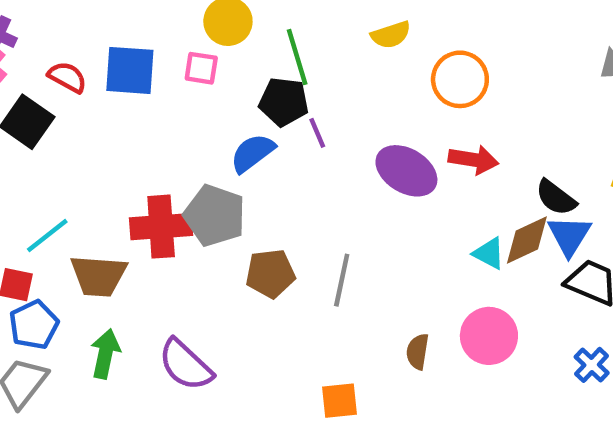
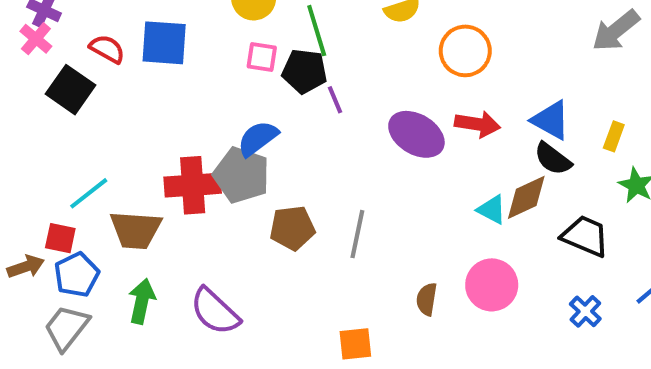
pink square: (201, 68) -> (262, 57), moved
blue semicircle: (253, 153) -> (258, 138), moved
blue triangle: (569, 236) -> (551, 120), moved, turned -33

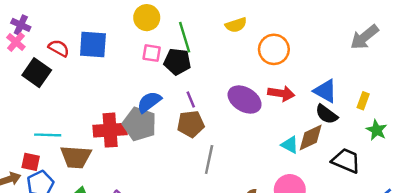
purple line: (335, 100) -> (191, 100), moved
cyan line: (89, 193) -> (48, 135), turned 40
brown pentagon: (292, 228) -> (191, 124), moved

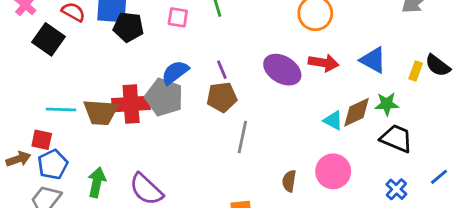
black pentagon: (177, 62) -> (128, 27), moved
black semicircle: (326, 114) -> (438, 66), moved
green star: (377, 130) -> (387, 104), moved, turned -30
brown trapezoid: (76, 157) -> (101, 112), moved

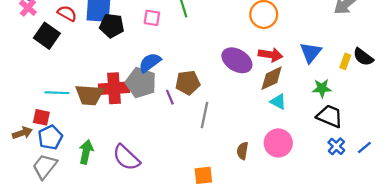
blue triangle: (373, 60) -> (311, 52), turned 40
purple line: (222, 70) -> (170, 97), moved
brown diamond: (357, 112) -> (272, 78), moved
blue cross: (396, 189) -> (336, 146), moved

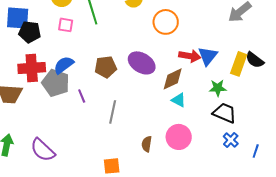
red arrow: (270, 55) -> (190, 56), moved
yellow rectangle: (345, 61) -> (239, 64), size x1.6
brown pentagon: (188, 83) -> (106, 67), moved
red cross: (114, 88) -> (32, 68), moved
blue line: (364, 147) -> (256, 151), moved, turned -32

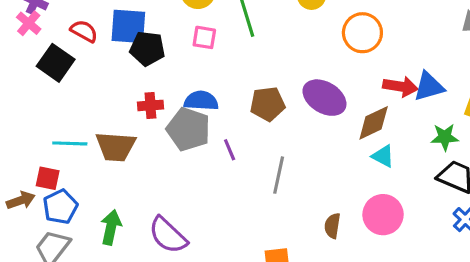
blue triangle: (208, 56) -> (429, 87), turned 35
blue semicircle: (64, 65) -> (201, 101), turned 40
red cross: (32, 68) -> (150, 105), size x0.6

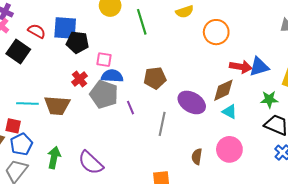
pink square: (204, 37) -> (104, 60), moved
purple ellipse: (324, 98) -> (192, 102), moved
red cross: (150, 105) -> (79, 79), turned -35

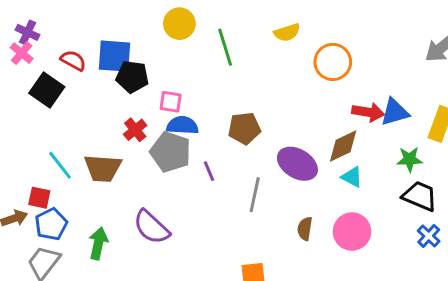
cyan line: (27, 103) -> (60, 165), turned 50
brown semicircle: (197, 157) -> (305, 229), moved
purple semicircle: (91, 163) -> (151, 227), moved

